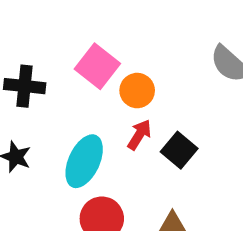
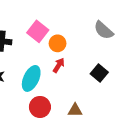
black square: (179, 150) -> (99, 73), moved

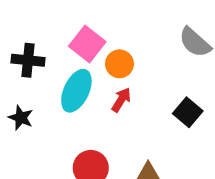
cyan ellipse: (31, 78) -> (76, 91), moved

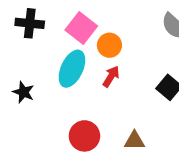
black cross: (28, 60) -> (30, 23), moved

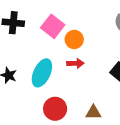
cyan ellipse: (72, 69) -> (42, 73), moved
red arrow: (111, 76) -> (75, 63), turned 56

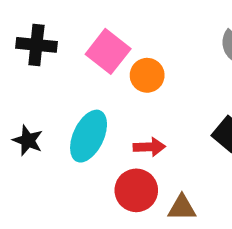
red arrow: (75, 63) -> (149, 147), moved
red circle: (55, 109) -> (136, 190), moved

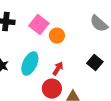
red arrow: (149, 147) -> (58, 69), turned -56

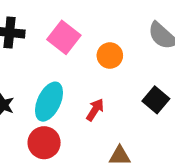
orange circle: (57, 36) -> (110, 56), moved
red circle: (52, 89) -> (44, 143), moved

